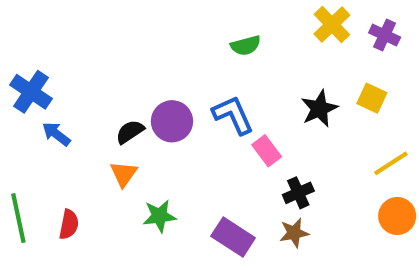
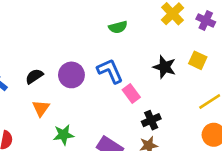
black star: (319, 109) -> (165, 67), turned -30
black semicircle: (130, 132) -> (34, 76), moved

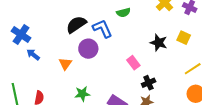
blue L-shape: (110, 71) -> (102, 29), moved
black semicircle: (34, 76) -> (76, 25), moved, size x1.5
orange triangle: (41, 108) -> (65, 64), moved

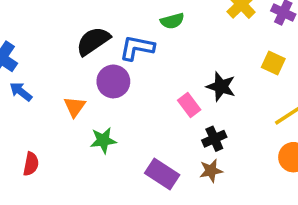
blue L-shape: (102, 29) -> (137, 48), turned -55
black star: (159, 43) -> (221, 87), moved
green star: (82, 94) -> (103, 140), moved

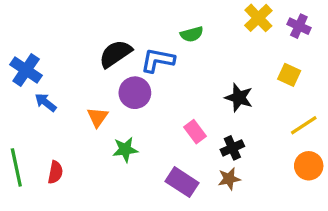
pink rectangle: (189, 105) -> (195, 132), moved

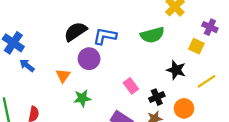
purple cross: (299, 26) -> (210, 27), moved
green semicircle: (192, 34) -> (152, 35), moved, size x1.5
black star: (239, 98) -> (176, 70), moved
orange circle: (309, 166) -> (184, 108), moved

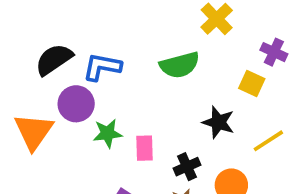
orange triangle: (63, 76) -> (34, 132), size x1.6
pink rectangle: (131, 86) -> (144, 148), turned 35
green star: (82, 98) -> (108, 133), moved

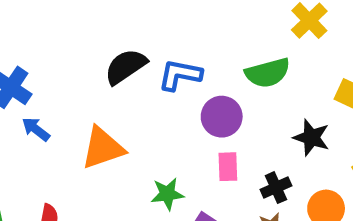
purple circle: (76, 104) -> (222, 117), moved
orange triangle: (34, 132) -> (103, 148), turned 36
green star: (108, 133) -> (167, 194), moved

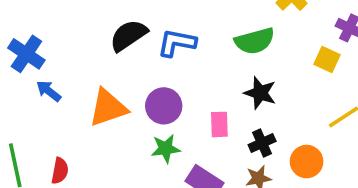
purple circle: (222, 117) -> (164, 106), moved
black star: (311, 137) -> (260, 93), moved

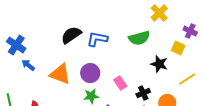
black star: (260, 93) -> (159, 64), moved
orange triangle: (108, 108) -> (60, 74), turned 40
pink rectangle: (219, 124) -> (120, 83), turned -32

